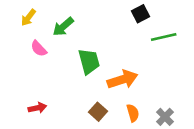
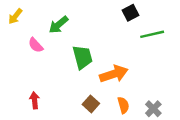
yellow arrow: (28, 18) -> (15, 16), moved
red arrow: (37, 108) -> (34, 100), turned -84

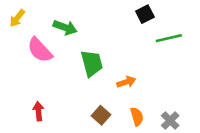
green arrow: (58, 25) -> (65, 27), turned -120
pink semicircle: (36, 45) -> (40, 50), size x1.5
orange arrow: (114, 74) -> (126, 82), size x0.6

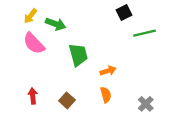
yellow arrow: (17, 18) -> (30, 16), moved
brown square: (101, 115) -> (67, 100), moved
orange semicircle: (137, 117) -> (106, 95), moved

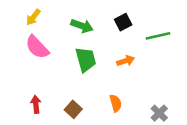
black square: (124, 13) -> (123, 22), moved
green arrow: (56, 24) -> (82, 26), moved
orange arrow: (108, 71) -> (126, 61), moved

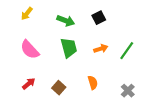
green line: (158, 36) -> (127, 51), moved, turned -42
pink semicircle: (37, 47) -> (30, 50), moved
red arrow: (36, 104) -> (29, 84), turned 56

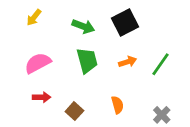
black square: (99, 18) -> (125, 23), size x1.5
pink semicircle: (30, 50) -> (38, 63), turned 105
red arrow: (29, 84) -> (42, 97), moved, turned 40

